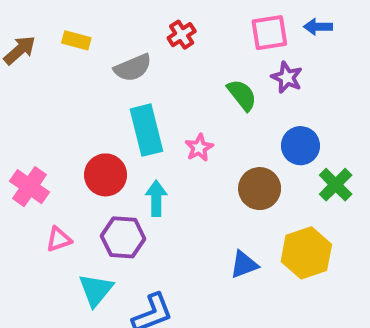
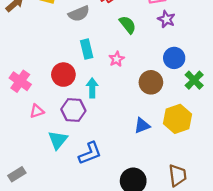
green semicircle: (242, 95) -> (128, 25), moved
cyan rectangle: (146, 130) -> (87, 49), size x0.7

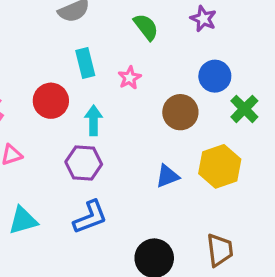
purple hexagon: (73, 110) -> (84, 163), moved
cyan triangle: (58, 140) -> (23, 220), moved, turned 35

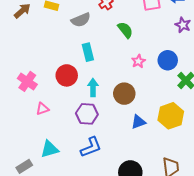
purple star: (203, 19) -> (183, 25), moved
pink star: (130, 78) -> (138, 61), moved
brown circle: (180, 112) -> (124, 94), moved

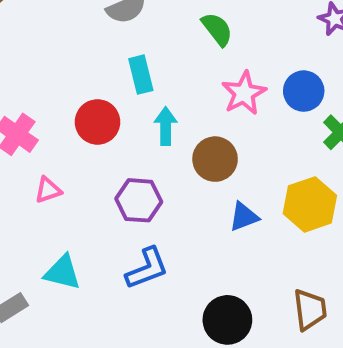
pink star: (138, 61) -> (244, 93), size x1.5
cyan arrow: (93, 88) -> (166, 126), moved
cyan triangle: (50, 149) -> (62, 272), turned 30

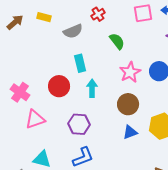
brown circle: (215, 159) -> (128, 104), moved
pink triangle: (48, 190) -> (35, 119), size x1.5

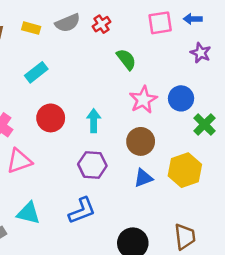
gray semicircle: (73, 31) -> (68, 23), moved
cyan rectangle: (80, 63) -> (36, 72), moved, turned 66
purple hexagon: (79, 124) -> (92, 165), moved

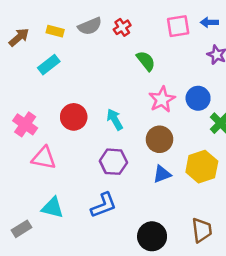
cyan rectangle: (36, 72) -> (49, 65), moved
cyan arrow: (94, 121) -> (115, 119), turned -30
pink triangle: (19, 161) -> (44, 158), turned 30

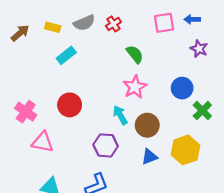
cyan rectangle: (49, 65) -> (66, 55), moved
pink star: (162, 99) -> (135, 87), moved
cyan arrow: (115, 119) -> (120, 115), moved

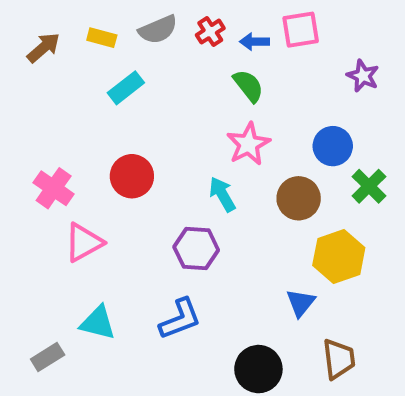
blue arrow: (192, 19) -> (254, 42), moved
brown circle: (147, 125) -> (299, 198), moved
pink triangle: (43, 142) -> (84, 242), turned -40
blue triangle: (149, 157) -> (301, 303), moved, turned -30

